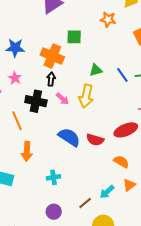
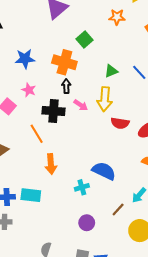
green square: (74, 37) -> (84, 40), turned -35
blue semicircle: (69, 137) -> (104, 171), moved
red semicircle: (95, 140) -> (120, 123), moved

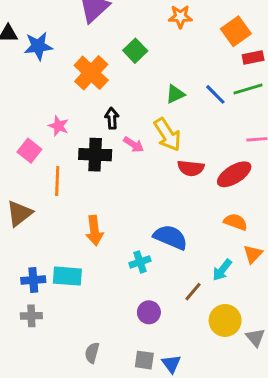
blue star: (25, 59) -> (38, 46), moved
orange cross: (64, 62) -> (91, 73), moved, turned 30
yellow arrow: (105, 99) -> (167, 135), turned -35
orange line: (37, 134) -> (57, 181), moved, turned 36

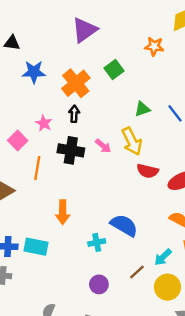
blue star: (38, 46) -> (34, 72), moved
black arrow: (112, 118) -> (74, 114), moved
yellow circle: (225, 320) -> (167, 287), moved

